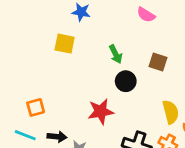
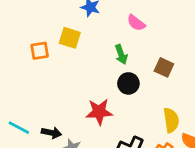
pink semicircle: (146, 15) -> (136, 23), moved
orange square: (36, 107) -> (40, 51), moved

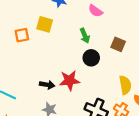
black arrow: (51, 133) -> (47, 85), moved

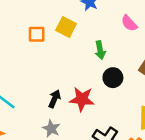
green arrow: (85, 36) -> (100, 50), moved
black arrow: (47, 85) -> (54, 99), turned -88

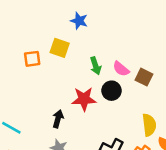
pink semicircle: (129, 23) -> (121, 69), moved
red star: (82, 99) -> (84, 99), moved

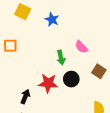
yellow square: (60, 48) -> (23, 12), moved
pink semicircle: (121, 69) -> (81, 47), moved

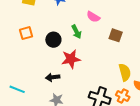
black circle: (71, 79) -> (53, 40), moved
black arrow: (25, 97) -> (53, 77), turned -104

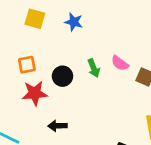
pink semicircle: (93, 17) -> (120, 63), moved
red star: (71, 59) -> (35, 93), moved

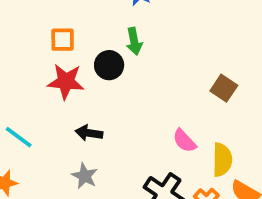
pink semicircle: (120, 63) -> (184, 141), moved
green arrow: (94, 68) -> (134, 41), moved

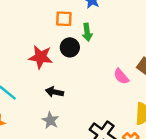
orange square: (63, 40) -> (64, 19), moved
pink semicircle: (184, 141) -> (121, 76), moved

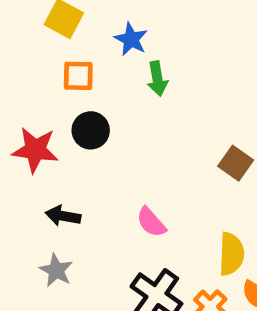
green arrow: (87, 32) -> (157, 79), moved
pink semicircle: (121, 76) -> (151, 222), moved

